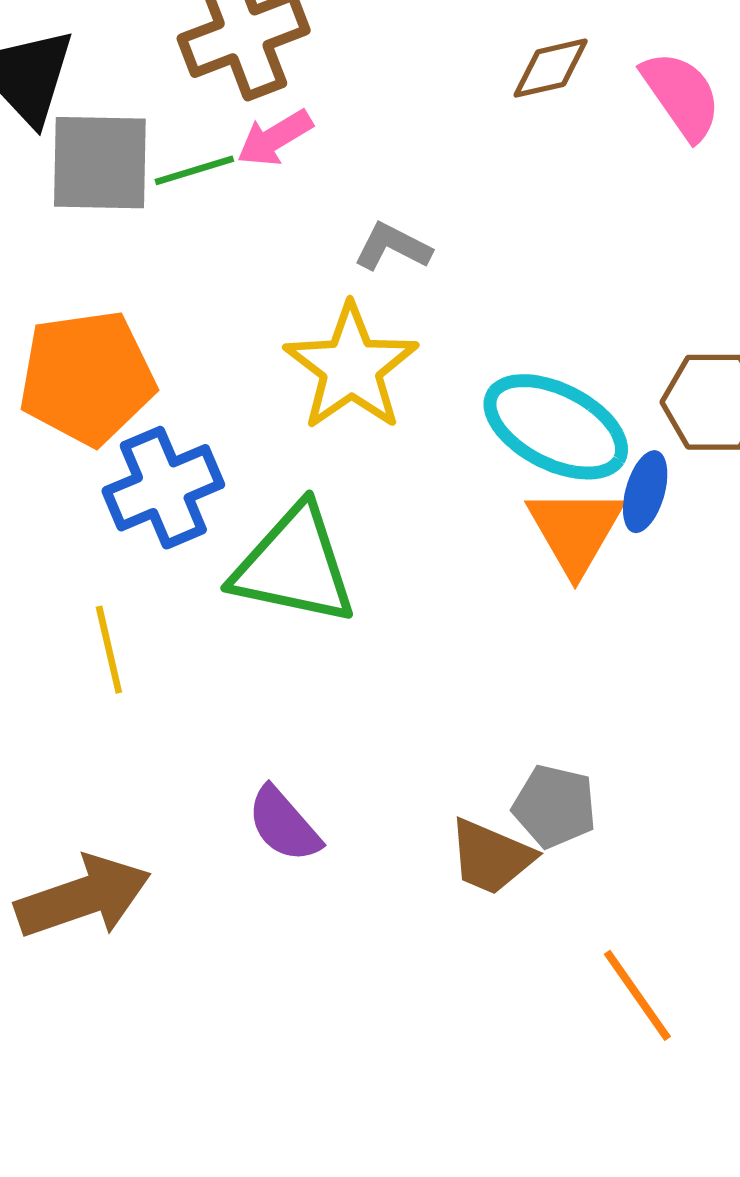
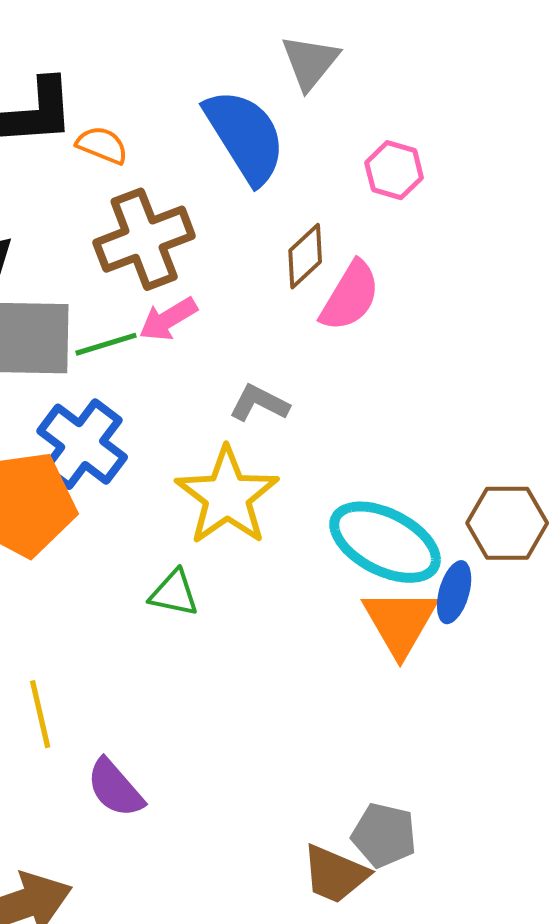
brown diamond: (551, 68) -> (305, 256), moved, turned -30
pink semicircle: (681, 95) -> (350, 296), moved, turned 66
blue cross: (163, 488) -> (82, 444), moved, turned -30
green triangle: (294, 565) -> (174, 593), moved, size x0.5
purple semicircle: (284, 824) -> (115, 788), moved

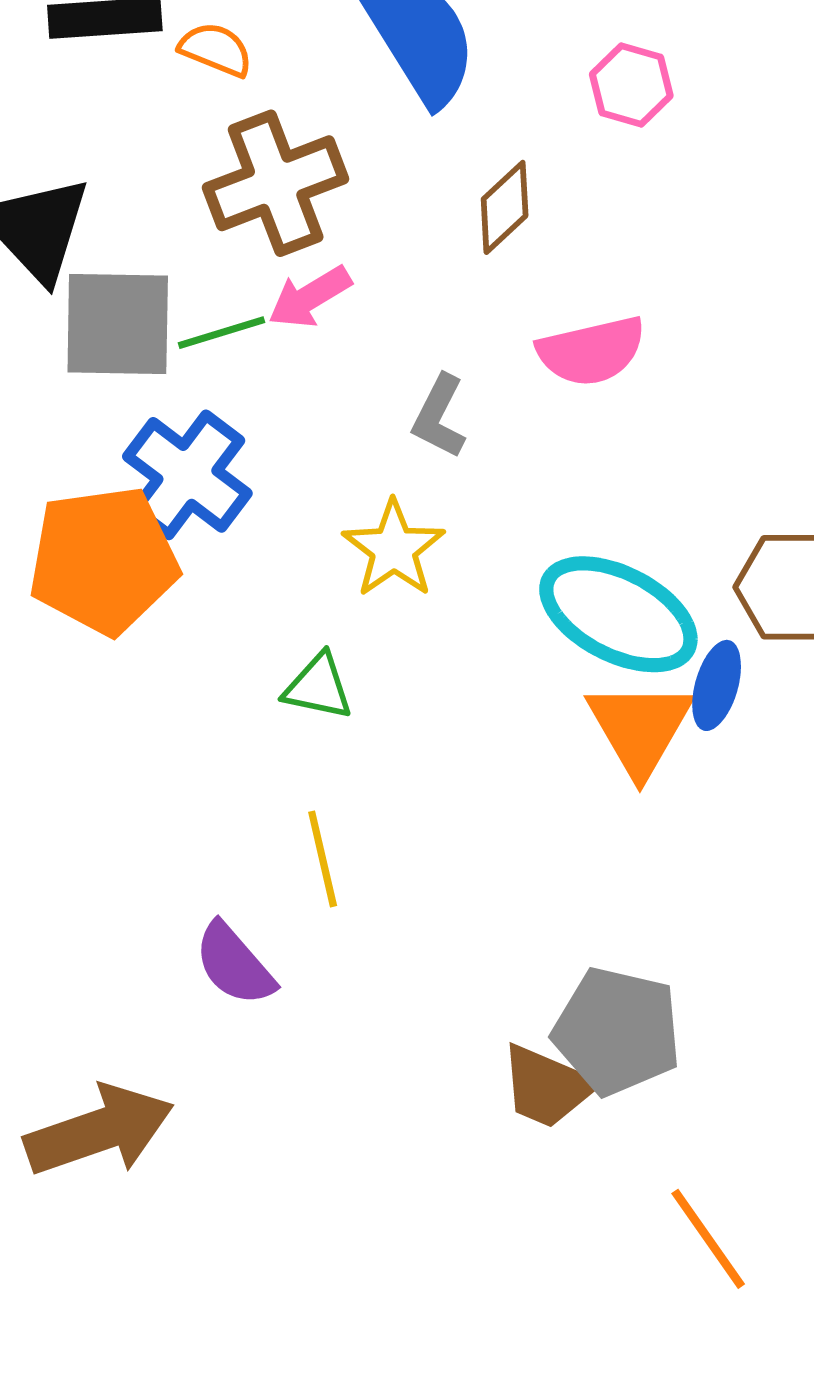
pink semicircle: (350, 296) -> (591, 351), moved, turned 46
gray L-shape: (259, 403) -> (439, 417), turned -90
yellow star: (227, 496) -> (394, 549), size x0.7
yellow line: (40, 714) -> (323, 859), moved
gray pentagon: (384, 835) -> (617, 1031), size x1.4

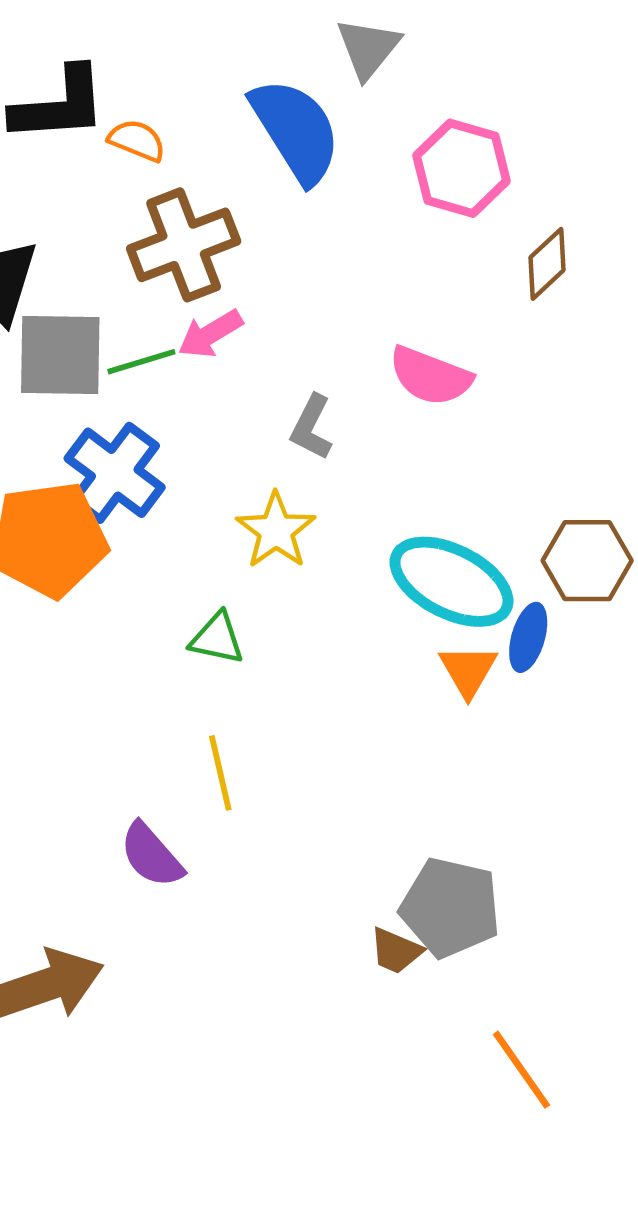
pink hexagon: (631, 85) -> (461, 168), size x1.5
brown diamond: (505, 207) -> (547, 264), moved
pink semicircle: (591, 351) -> (430, 376), turned 34
orange triangle: (640, 728) -> (468, 671), size x0.7
brown trapezoid: (547, 1087) -> (396, 951), size x0.7

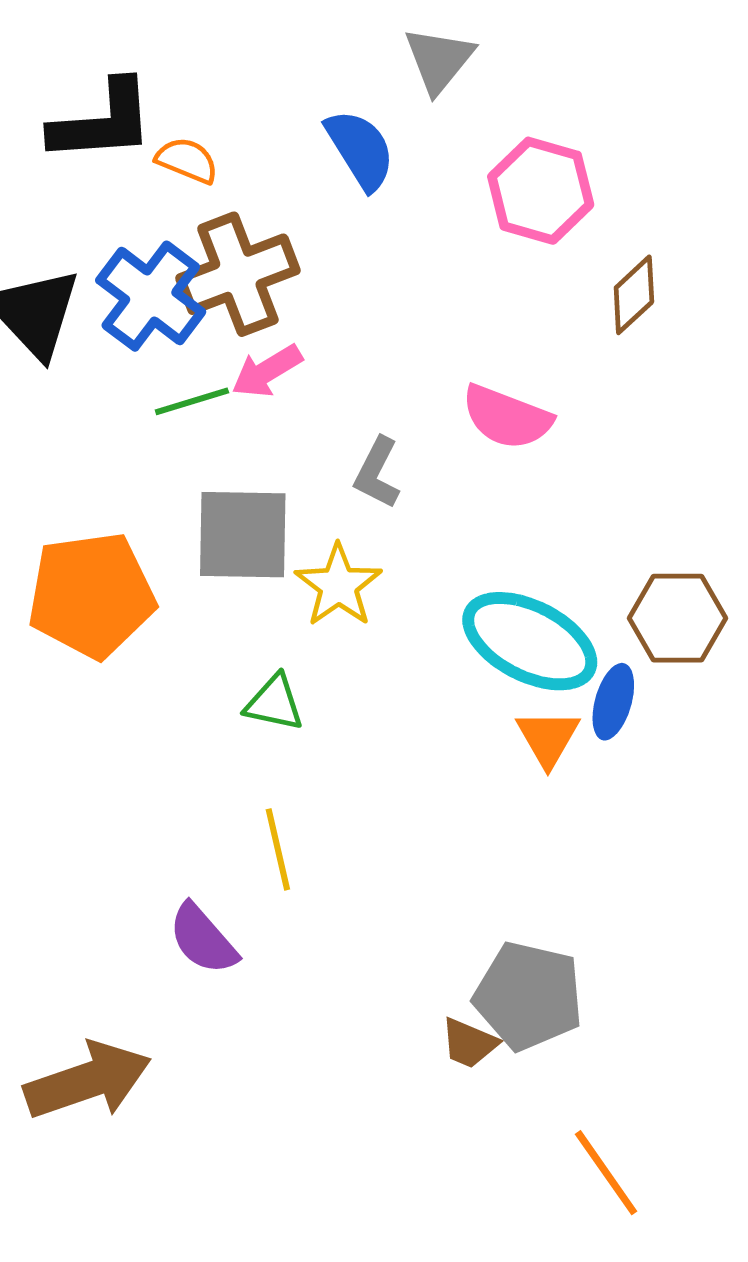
blue semicircle: (296, 130) -> (360, 150), size x0.7
gray square: (60, 355) -> (243, 535), moved
blue cross: (115, 473) -> (151, 296), moved

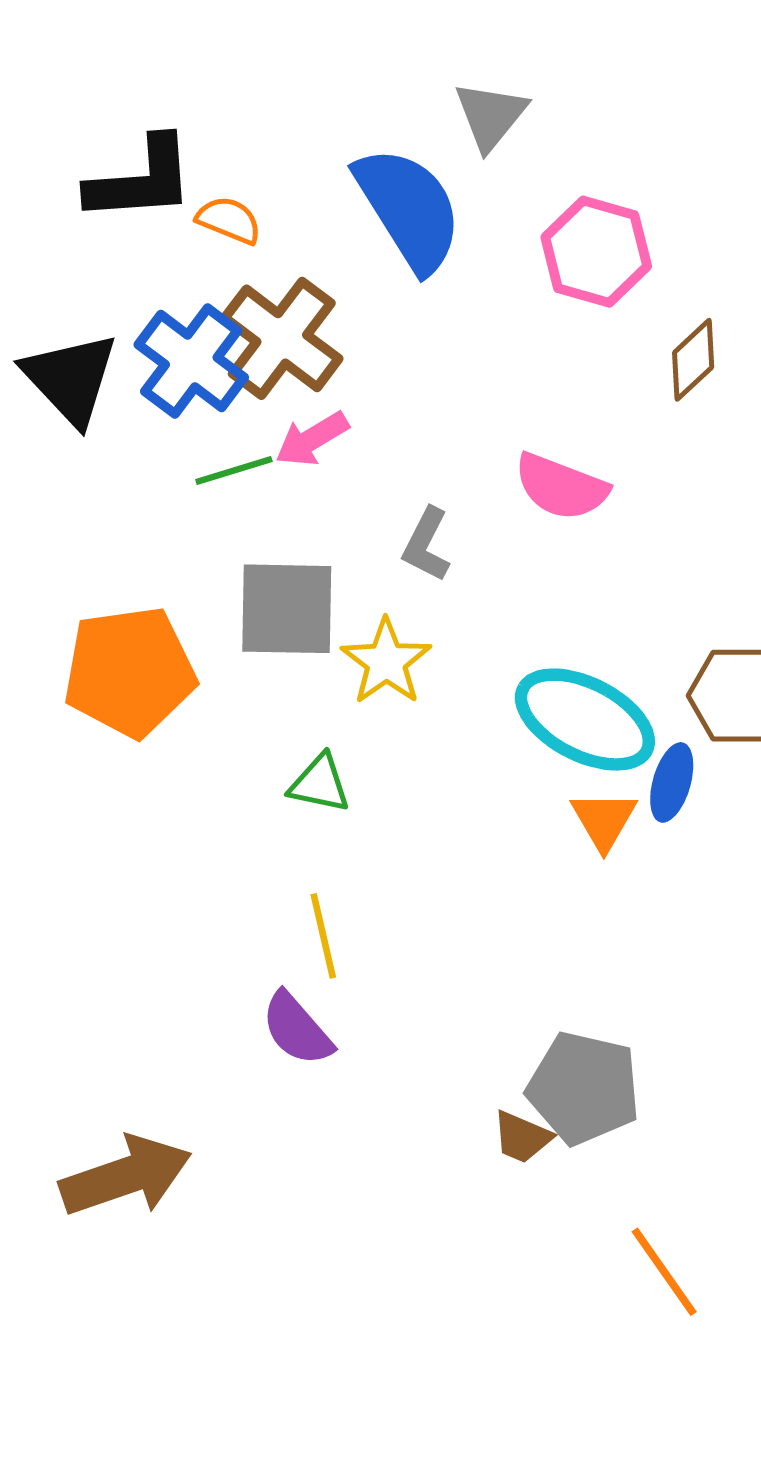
blue semicircle: (360, 150) -> (409, 209), size x1.5
brown cross: (238, 274) -> (282, 338), turned -32
purple semicircle: (203, 939) -> (297, 1029), moved

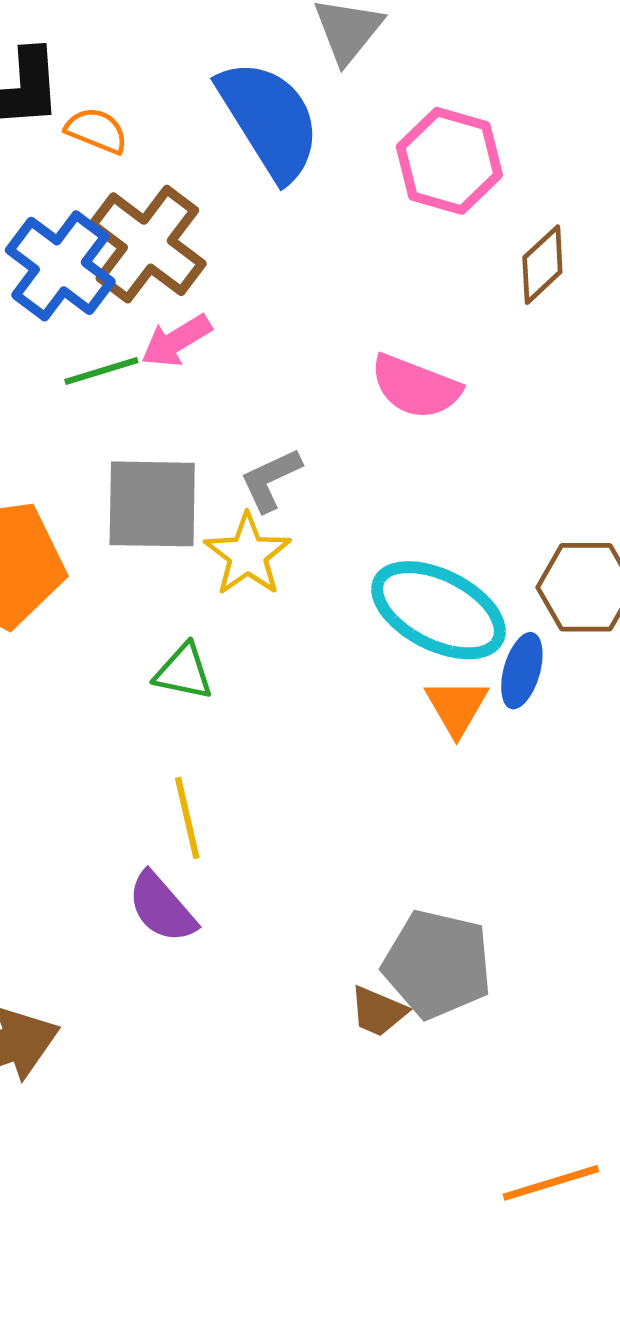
gray L-shape: (426, 545) -> (271, 480), moved, turned 38
orange line: (664, 1272) -> (551, 1183), moved, turned -72

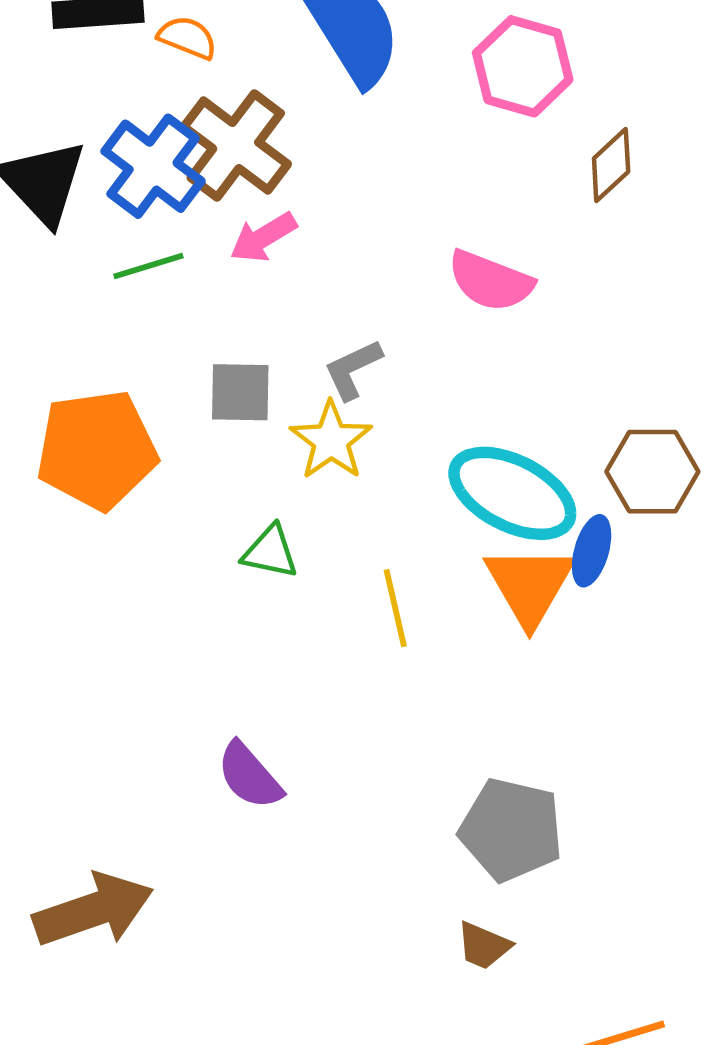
green line: (101, 371) -> (148, 266), moved
gray square: (152, 504) -> (240, 392), size x0.7
orange triangle: (457, 707) -> (530, 585), size x1.5
yellow line: (187, 818) -> (395, 608), moved
brown trapezoid: (378, 1011) -> (484, 946), moved

